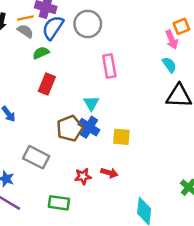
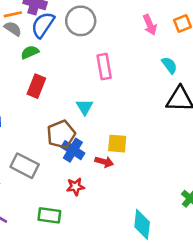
pink arrow: (172, 40) -> (150, 25), moved
blue cross: (89, 127) -> (73, 150), moved
red arrow: (109, 173) -> (104, 162), moved

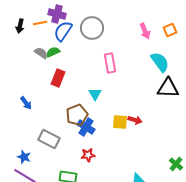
gray semicircle: (13, 29) -> (41, 53), moved
cyan semicircle: (169, 65) -> (160, 62), size x1.5
red arrow: (104, 162) -> (135, 120), moved

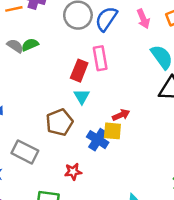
blue semicircle: (63, 31) -> (106, 19), moved
red rectangle: (58, 78) -> (79, 71), moved
red arrow: (135, 120) -> (121, 115), moved, turned -40
blue cross: (86, 127) -> (98, 140), moved

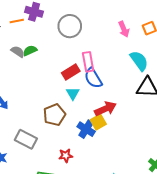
blue semicircle: (106, 19) -> (93, 78), moved, turned -65
red rectangle: (79, 71) -> (71, 72), turned 36
red arrow: (121, 115) -> (105, 109), size x1.5
yellow square: (112, 131) -> (98, 122), turned -35

